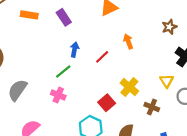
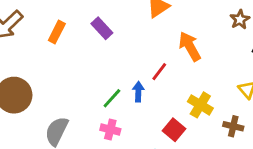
orange rectangle: (29, 15) -> (57, 32), turned -63
orange arrow: (128, 41) -> (190, 46), size x1.5
blue arrow: (75, 50) -> (138, 92), moved

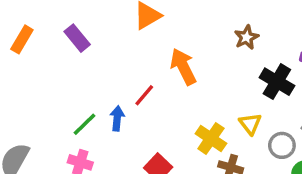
yellow cross: (200, 105) -> (211, 138), moved

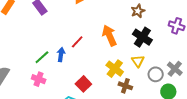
orange arrow: (183, 67) -> (109, 35), moved
black cross: (277, 82) -> (142, 37), moved

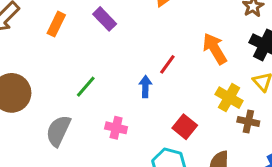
green line: (42, 57) -> (86, 87), moved

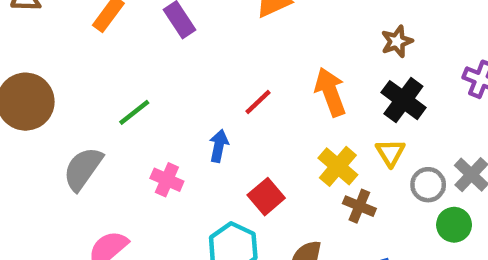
blue arrow: (145, 86) -> (219, 146), moved

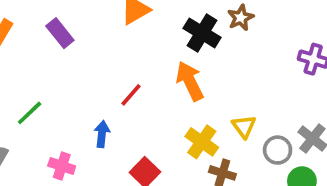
brown star: (397, 41) -> (241, 18), moved
black cross: (403, 100) -> (202, 33), moved

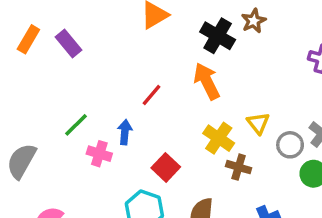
purple rectangle: (60, 33) -> (68, 43), moved
green line: (30, 113) -> (76, 125), moved
pink cross: (62, 166) -> (99, 154), moved

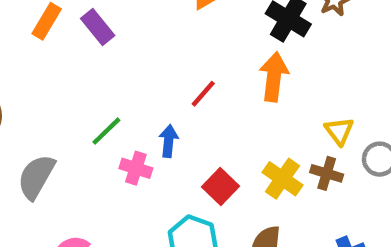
orange arrow: (207, 81) -> (274, 77), turned 33
yellow cross: (219, 138) -> (282, 179), moved
brown cross: (239, 167) -> (327, 173), moved

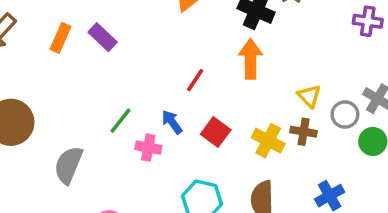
blue arrow: (169, 141) -> (172, 122), turned -35
red square: (221, 187) -> (216, 132), moved

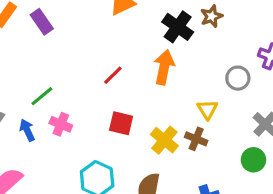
gray circle: (345, 114) -> (238, 78), moved
blue arrow: (172, 122) -> (27, 130), moved
red square: (216, 132) -> (121, 123), turned -35

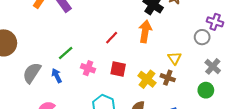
gray circle: (238, 78) -> (202, 37), moved
pink cross: (61, 124) -> (88, 68), moved

